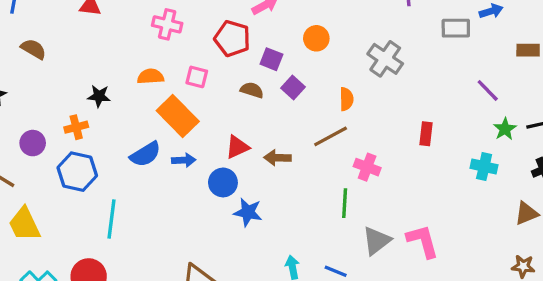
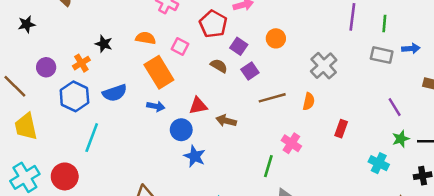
orange semicircle: (346, 99) -> (309, 101), moved
orange cross: (76, 127) -> (81, 63), turned -30
brown line: (331, 136) -> (272, 98), moved
blue semicircle: (145, 154) -> (115, 93), moved

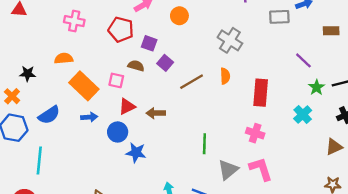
orange circle: (276, 38) -> (179, 16), moved
pink square: (180, 46) -> (116, 80), moved
red rectangle: (341, 129) -> (261, 93), size x1.6
pink cross: (291, 143) -> (255, 133), moved
cyan cross: (379, 163) -> (303, 115), turned 36

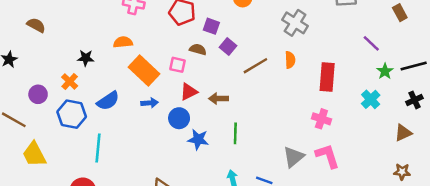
brown rectangle: (331, 31) -> (400, 13), turned 63
green line: (204, 144) -> (235, 133), moved

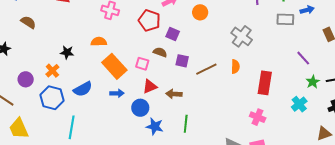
purple square: (228, 47) -> (182, 61), moved, turned -32

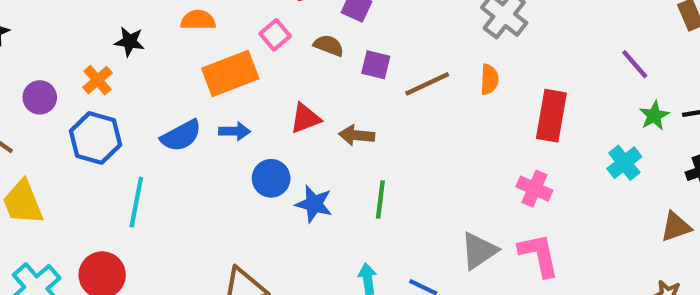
pink square: (142, 64) -> (275, 35), moved, turned 32
orange rectangle: (114, 66) -> (230, 73), turned -70
blue semicircle: (83, 89) -> (181, 136), moved
blue circle: (140, 108) -> (271, 178), moved

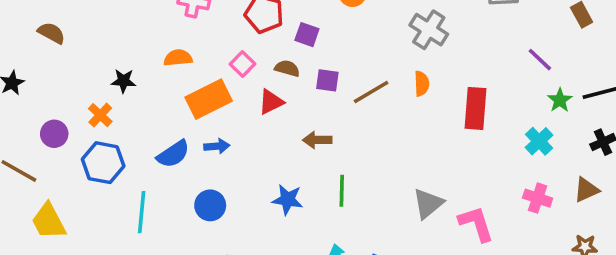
red triangle: (305, 118) -> (271, 102), moved
blue circle: (271, 178) -> (210, 205), moved
pink cross: (534, 189) -> (538, 198), moved
gray triangle: (479, 251) -> (428, 204), moved

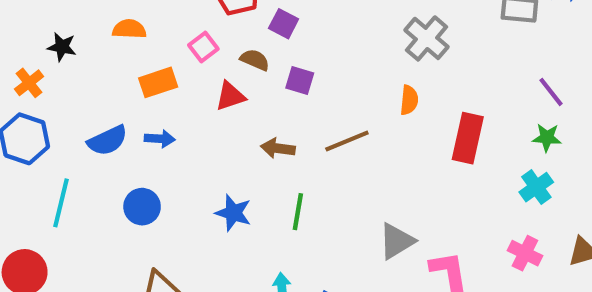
brown line: (371, 92) -> (347, 141), moved
orange rectangle: (209, 99) -> (158, 82), size x0.7
green star: (560, 100) -> (547, 138), moved, turned 30

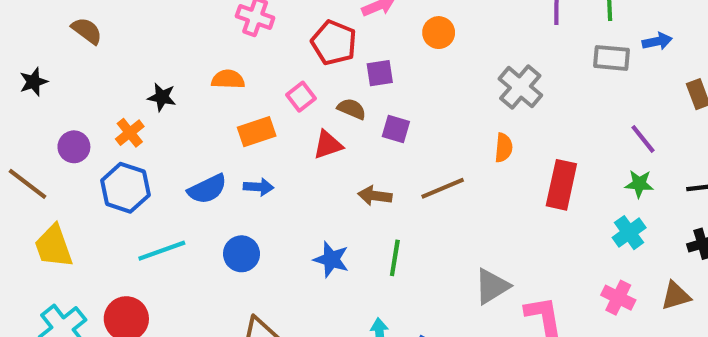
purple square: (284, 24) -> (380, 73), turned -36
cyan line: (61, 203) -> (162, 251), turned 57

